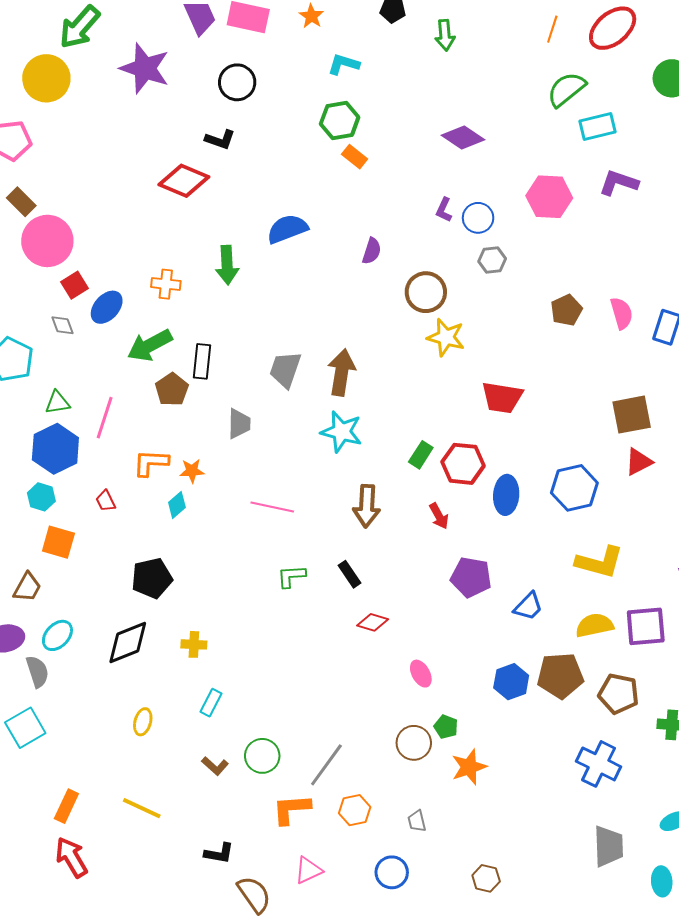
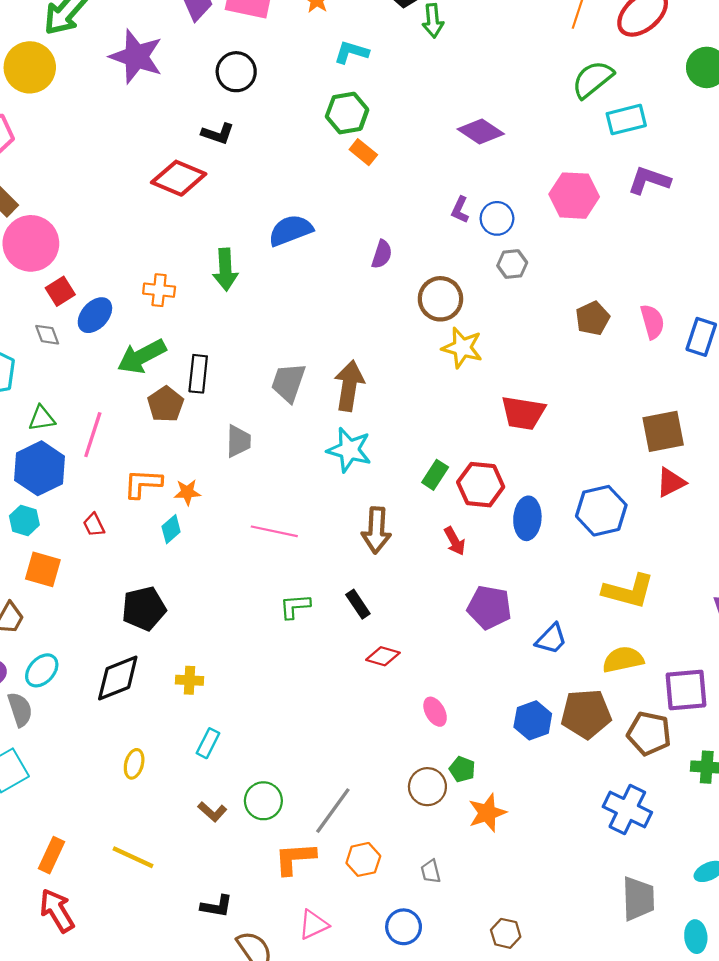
green arrow: (445, 35) -> (433, 21), moved
purple square: (646, 626) -> (686, 690), moved

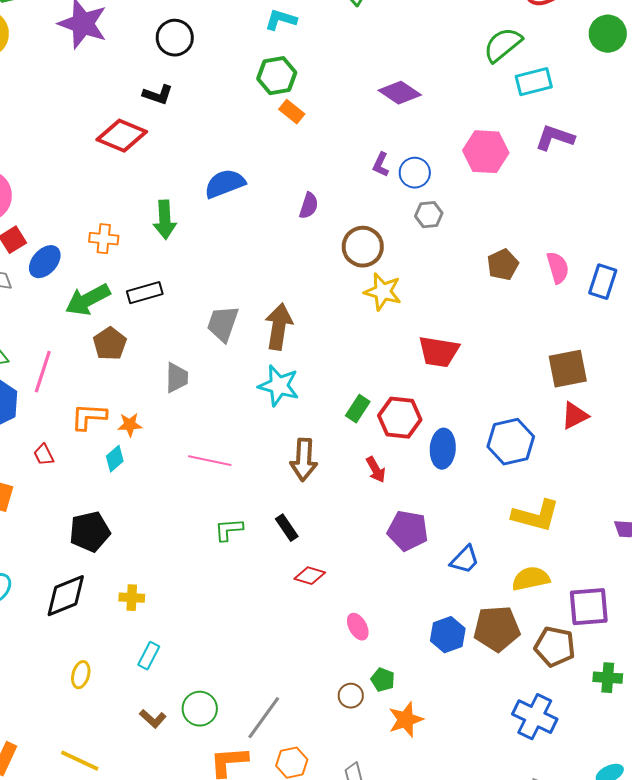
black rectangle: (198, 374) -> (145, 293), moved, turned 68
brown circle: (427, 787) -> (351, 696), size x0.7

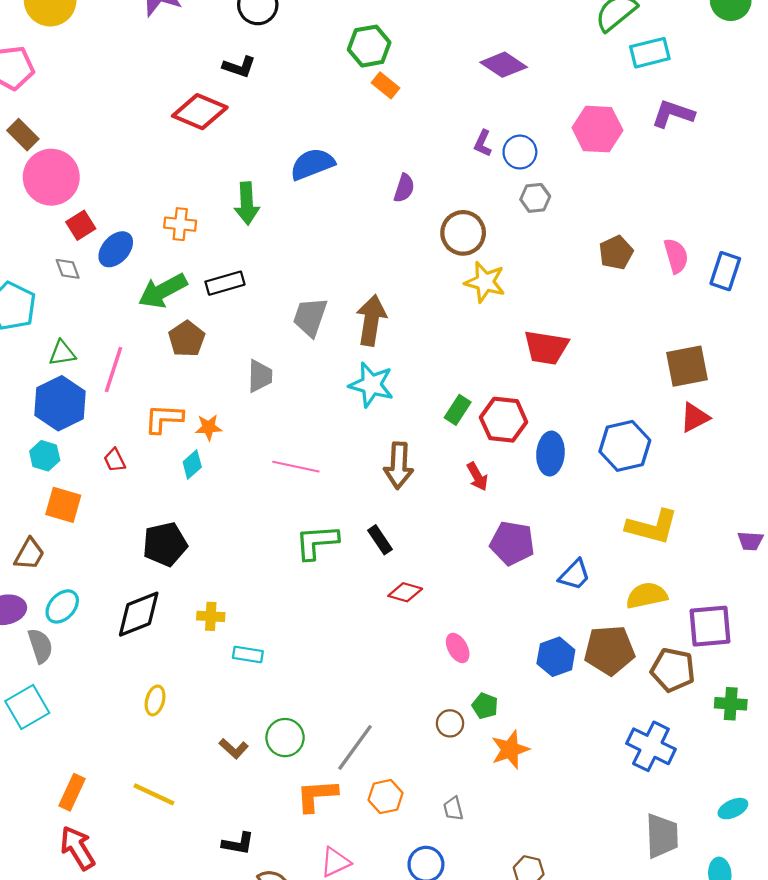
green L-shape: (229, 530) -> (317, 542), size x1.4
cyan rectangle: (149, 656) -> (248, 655), moved, turned 72

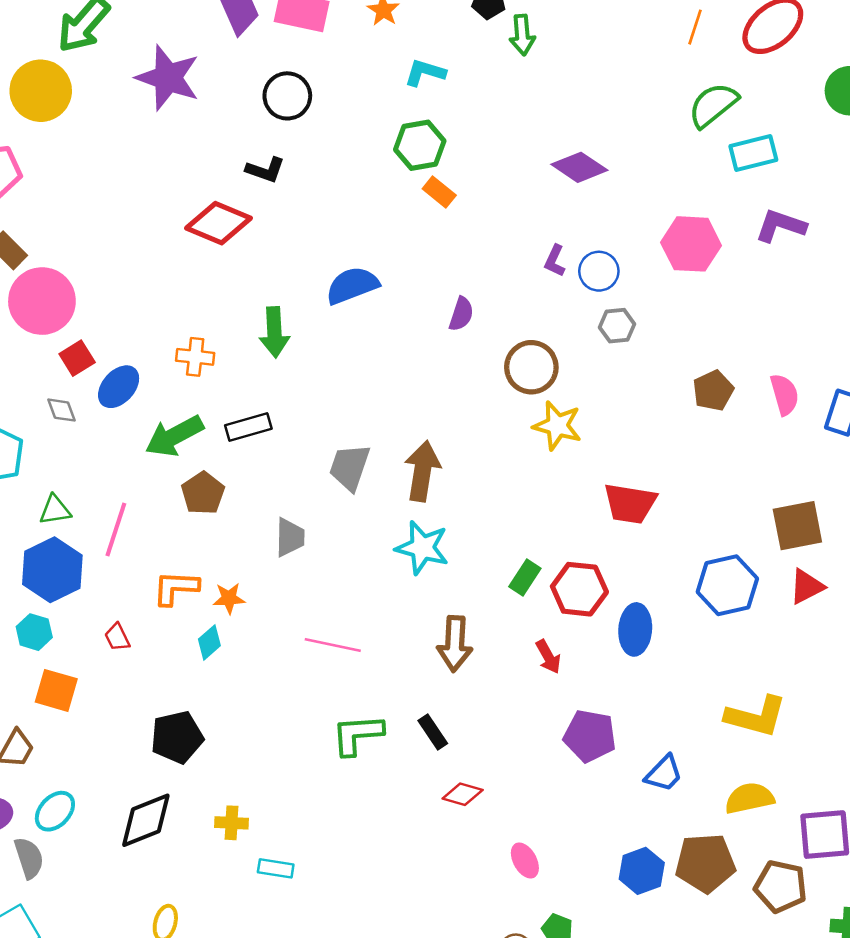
blue hexagon: (625, 446) -> (727, 585), moved

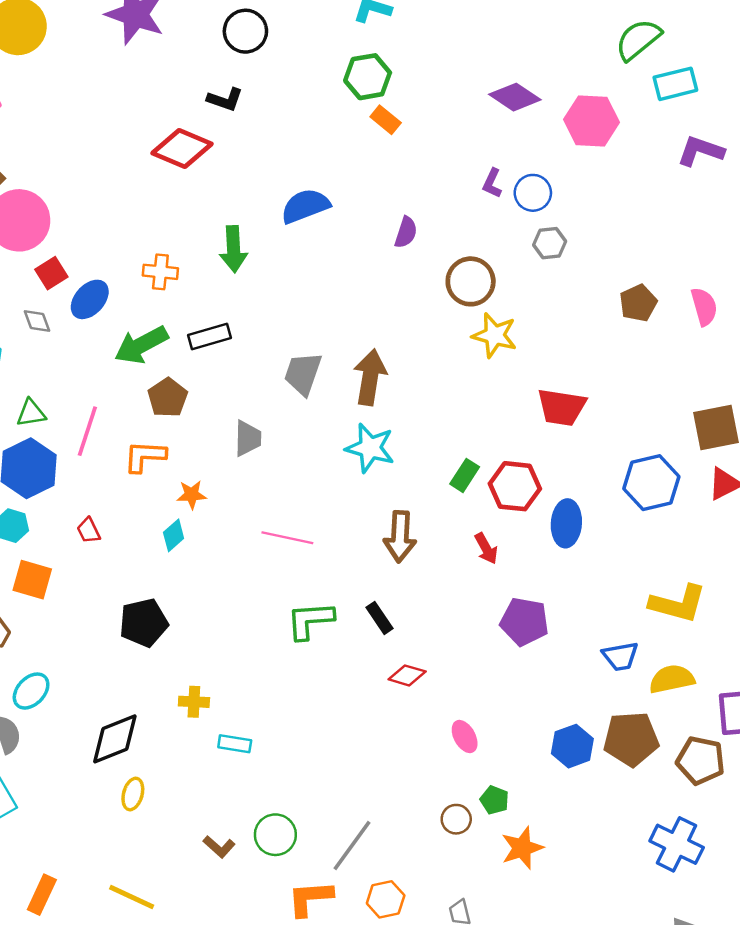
pink hexagon: (691, 244) -> (592, 121), moved
orange L-shape: (176, 588) -> (145, 456), moved
blue trapezoid: (664, 774) -> (620, 656), moved, turned 36
black diamond: (146, 820) -> (115, 739), moved

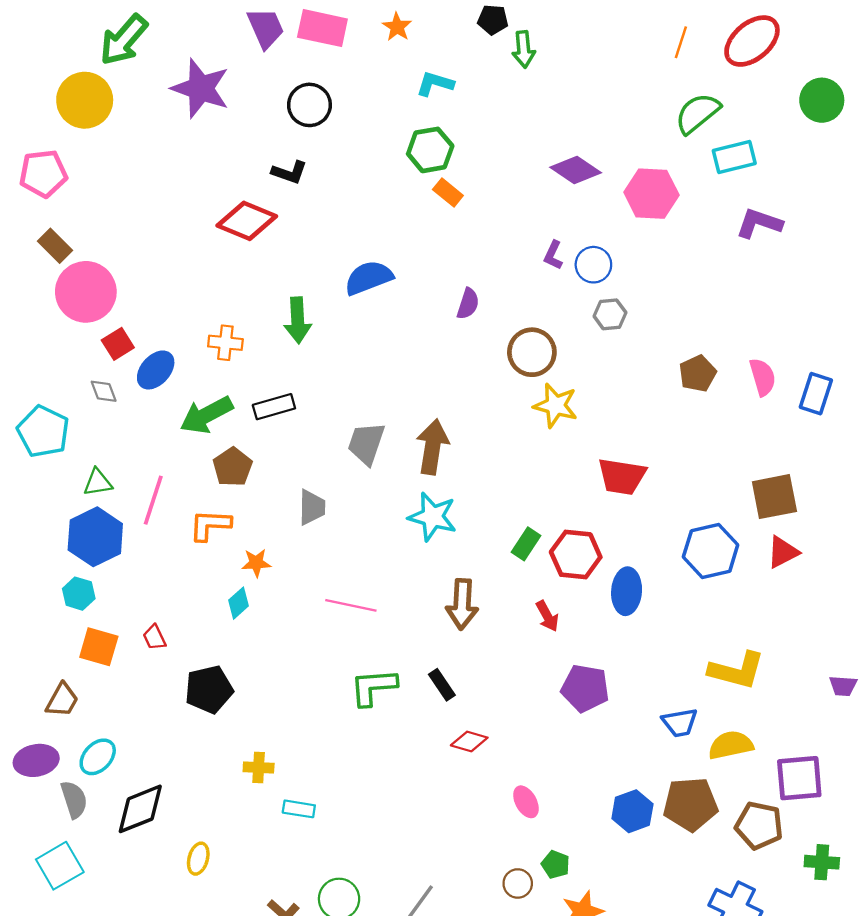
red trapezoid: (89, 531) -> (154, 637), moved
black diamond: (115, 739) -> (140, 809), moved

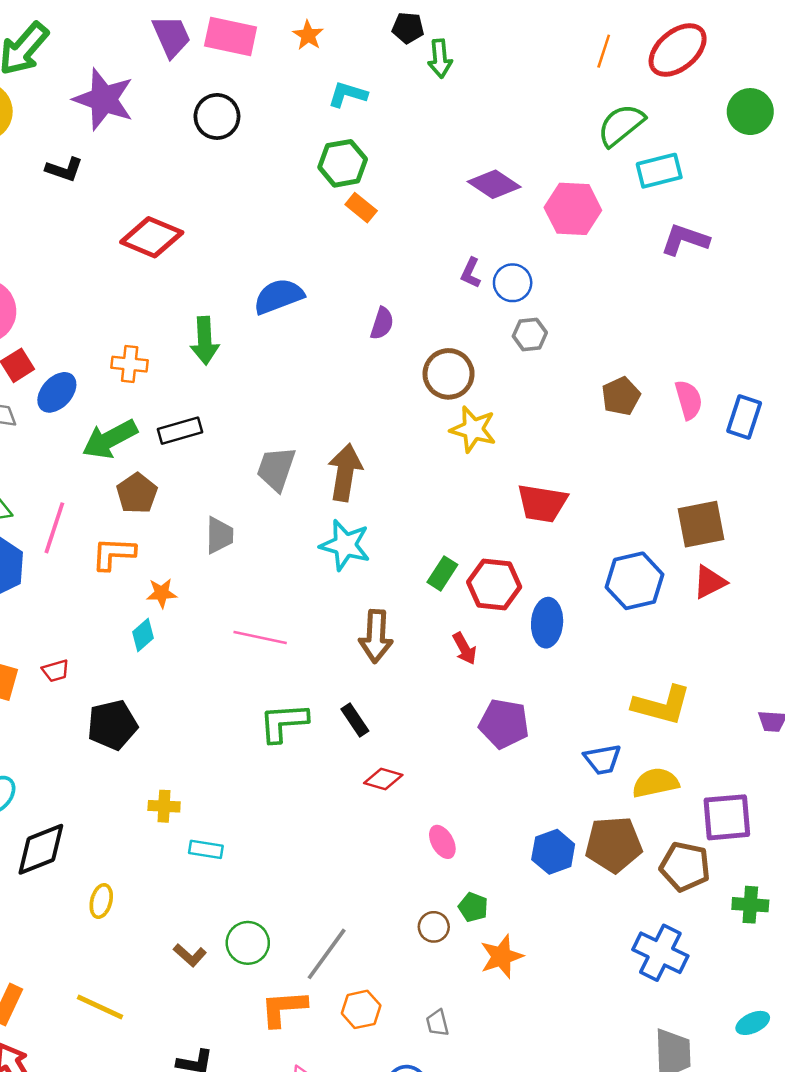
black L-shape: (289, 172) -> (64, 169), moved
red trapezoid: (154, 637) -> (56, 671), turned -80

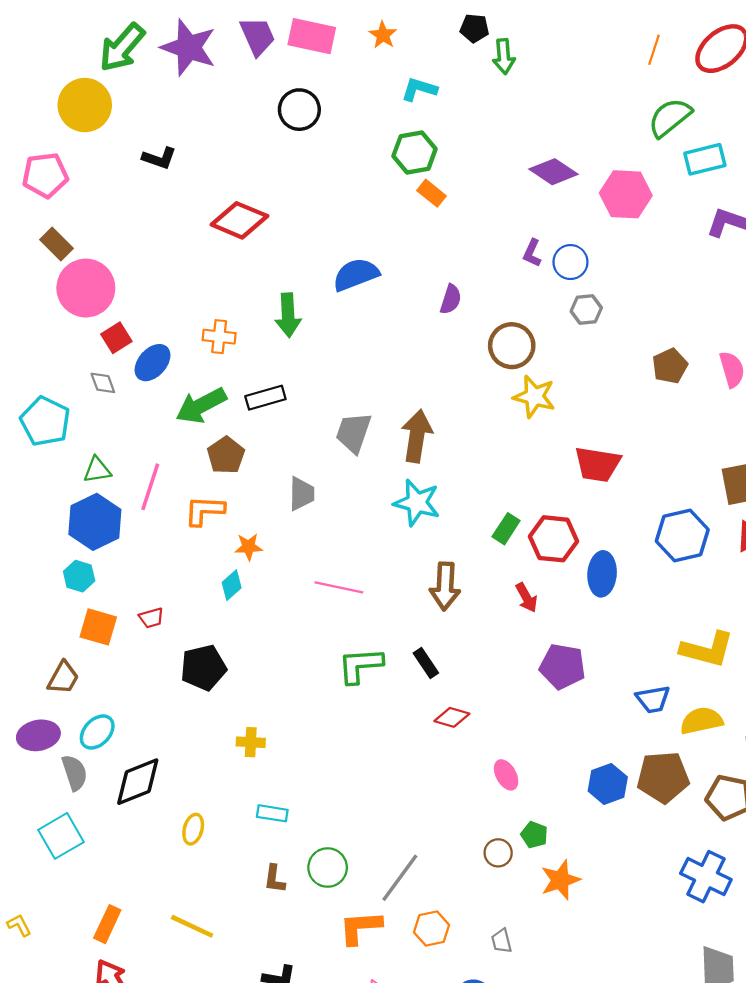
purple star: (104, 99) -> (189, 47), moved
cyan rectangle: (206, 849) -> (272, 813), moved
brown L-shape: (190, 955) -> (274, 879), turned 56

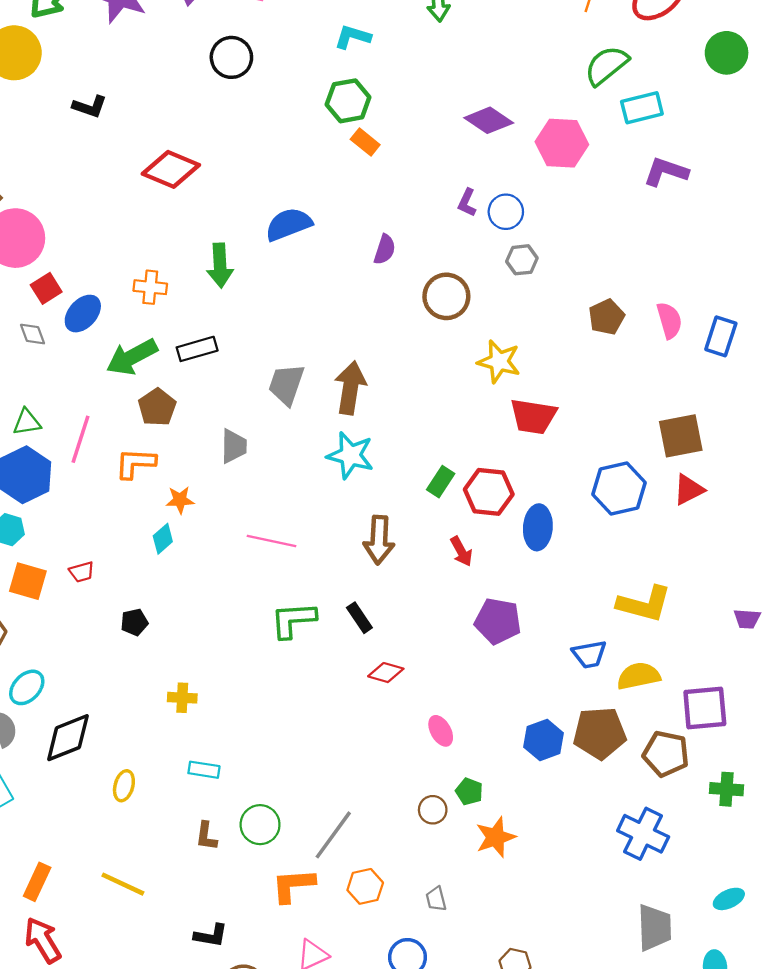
yellow star: (534, 396) -> (499, 362), moved
black pentagon: (203, 668) -> (134, 622), size x0.6

